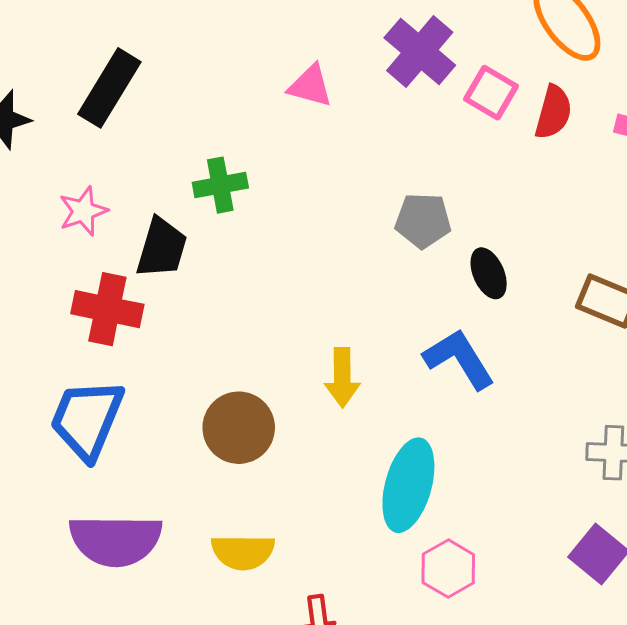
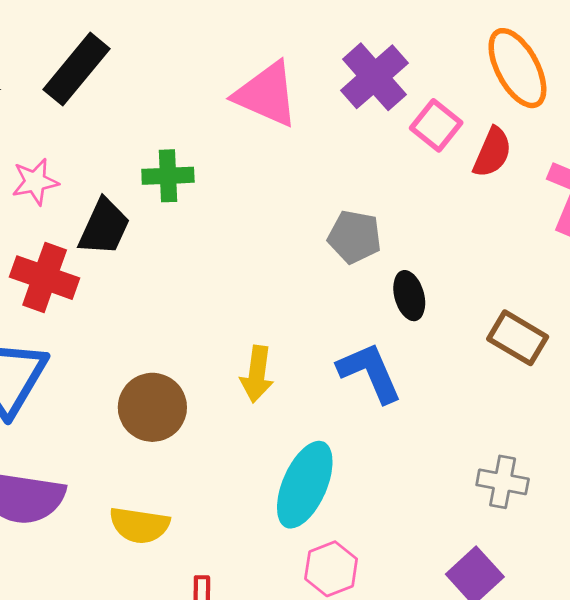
pink triangle: (310, 86) -> (266, 94), size x1.6

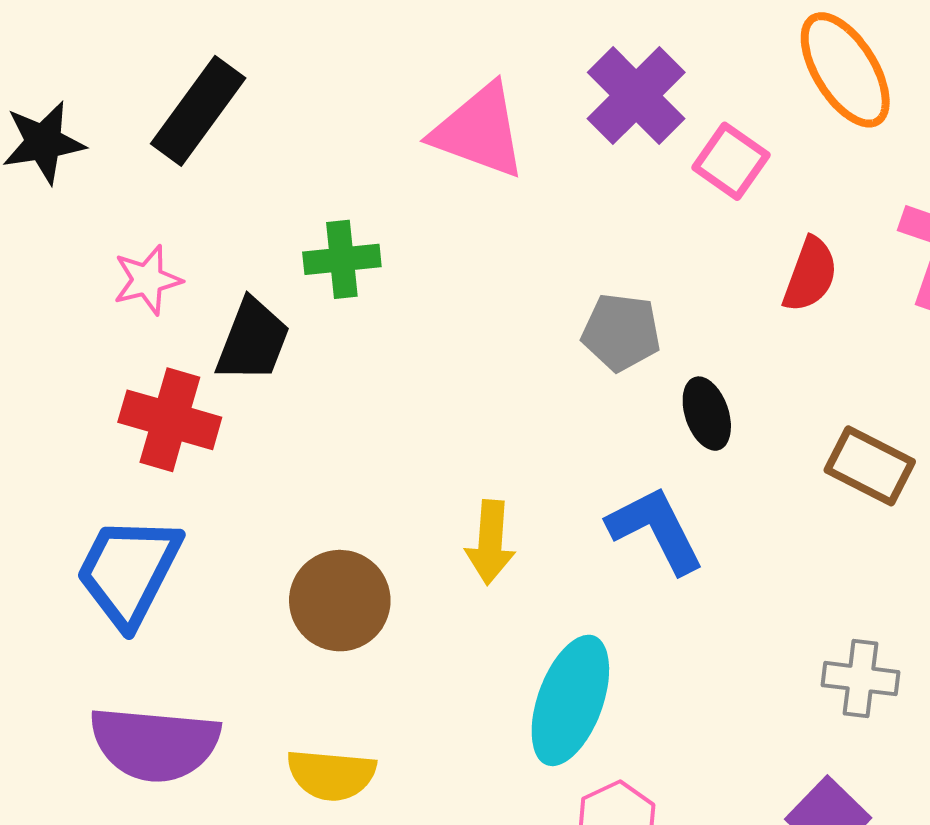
red semicircle: (492, 152) -> (810, 275), moved

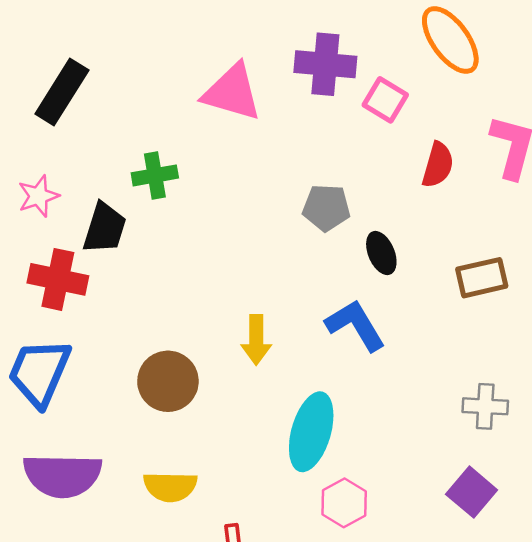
purple cross: (636, 96) -> (325, 64), turned -36
brown rectangle: (870, 466) -> (482, 278), turned -36

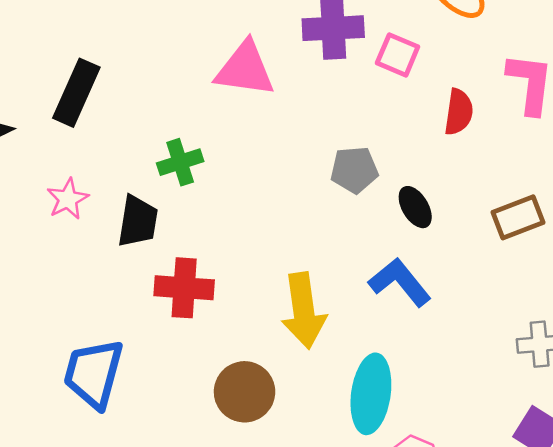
red cross: (58, 279) -> (184, 288), moved
yellow arrow: (256, 340) -> (304, 311), size x1.5
brown circle: (168, 381) -> (245, 392), moved

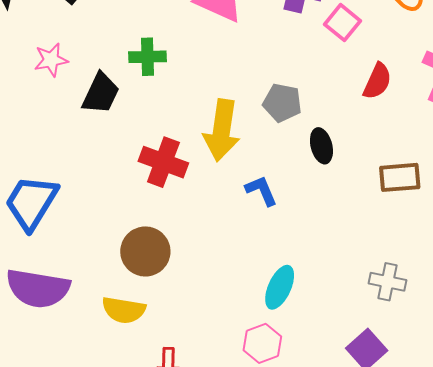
blue L-shape: (400, 282) -> (261, 191), moved, size x0.7
red cross: (184, 288) -> (163, 162), moved
yellow arrow: (304, 311) -> (222, 130), moved
cyan ellipse: (371, 394) -> (280, 287), moved, size x0.7

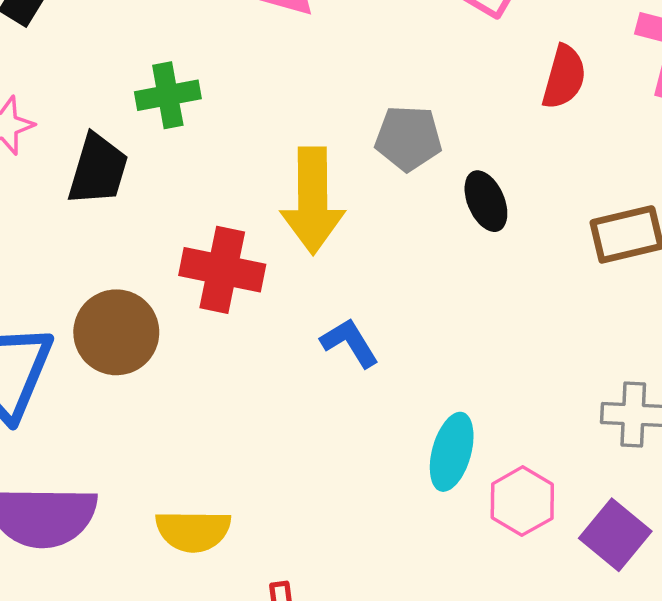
blue L-shape: (261, 191) -> (350, 343), moved
brown circle: (145, 251) -> (116, 332), moved
pink hexagon: (262, 343) -> (522, 501), moved

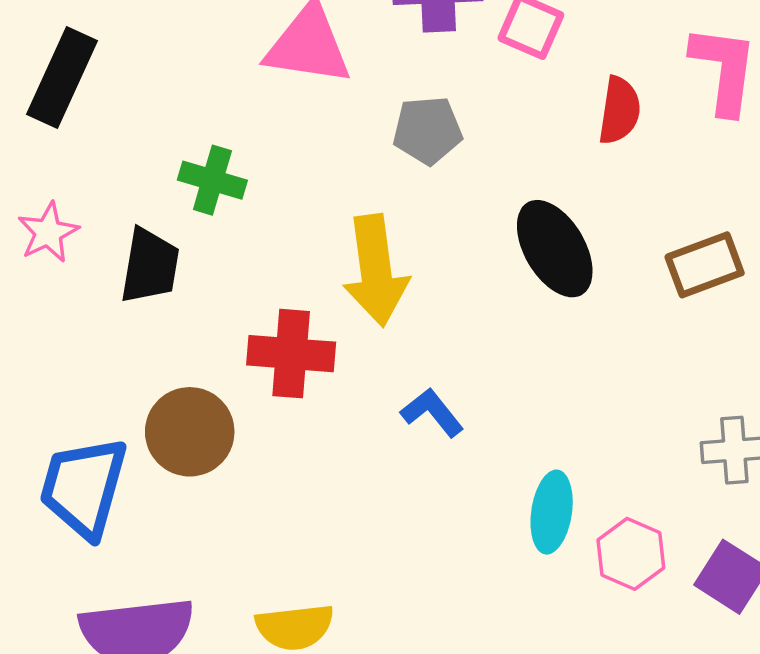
green cross: (168, 95) -> (212, 180), turned 34
gray pentagon: (408, 138) -> (427, 130), moved
black ellipse: (486, 201) -> (555, 249), size x1.6

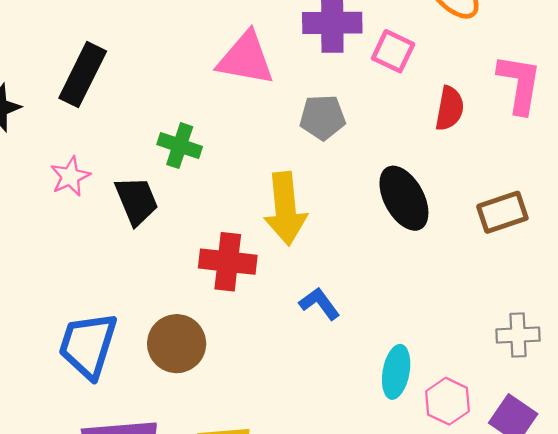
black trapezoid: (150, 266) -> (137, 201), turned -34
brown circle: (190, 432) -> (177, 344), moved

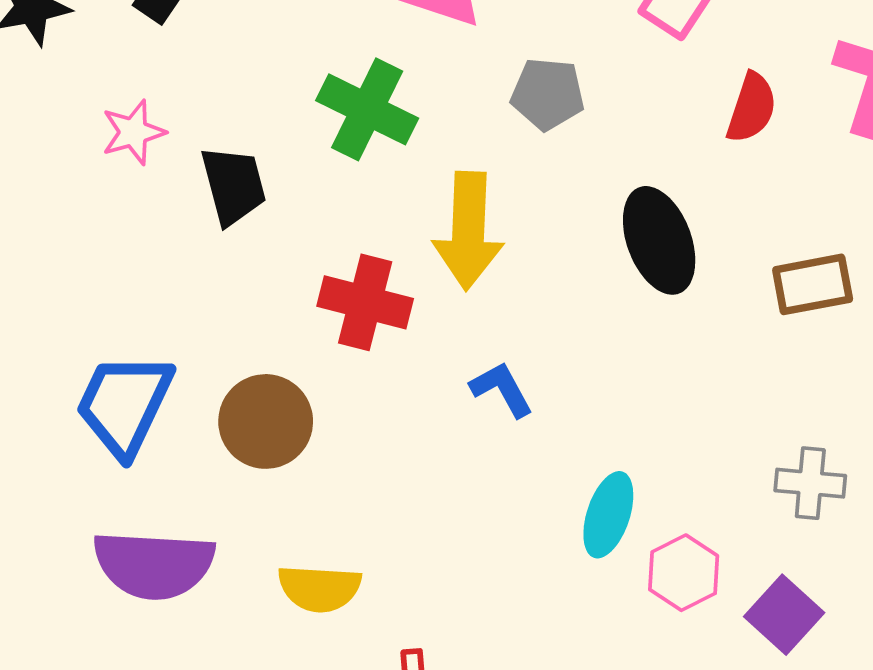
green cross: (180, 146) -> (367, 109), moved, size x1.4

